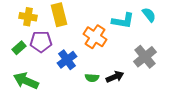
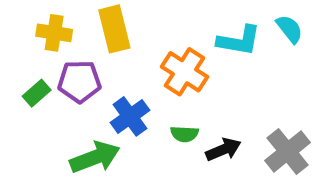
gray cross: (145, 57) -> (288, 151), moved
green semicircle: (92, 78) -> (184, 134), moved
green arrow: (26, 81) -> (95, 157), moved, turned 135

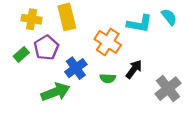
purple pentagon: (79, 81) -> (46, 48), turned -30
black arrow: (223, 150) -> (134, 69), moved, turned -30

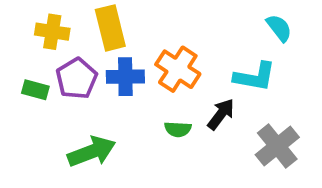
cyan L-shape: (140, 24) -> (255, 77), moved
green rectangle: (21, 54) -> (35, 90), turned 56
blue cross: (76, 68) -> (125, 77), moved, turned 35

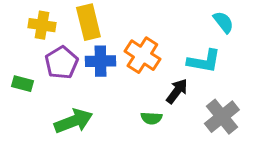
green rectangle: (35, 90) -> (22, 84), moved
green semicircle: (178, 129) -> (151, 118), moved

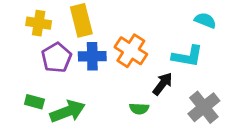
cyan semicircle: (223, 22) -> (205, 20), turned -30
green rectangle: (22, 84) -> (34, 102), moved

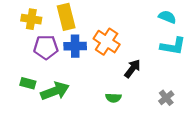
cyan L-shape: (187, 56) -> (173, 46), moved
purple pentagon: (56, 58) -> (46, 47), turned 30
gray cross: (204, 107) -> (166, 98), moved, size x0.6
green semicircle: (139, 109) -> (113, 98), moved

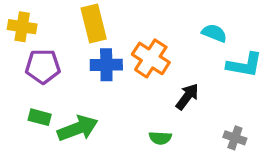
cyan semicircle: (167, 17) -> (214, 33), moved
yellow cross: (31, 19) -> (22, 27), moved
purple pentagon: (46, 47) -> (43, 66), moved
gray cross: (166, 98) -> (235, 138), turned -32

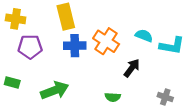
cyan semicircle: (214, 33) -> (144, 36), moved
green rectangle: (40, 117) -> (12, 83), moved

